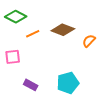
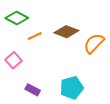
orange semicircle: (89, 41) -> (94, 43), size x1.5
pink square: (13, 57) -> (14, 60), turned -35

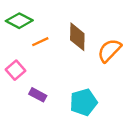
brown diamond: (66, 32) -> (77, 37), turned 70
purple rectangle: (33, 90) -> (38, 95), moved

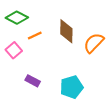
pink square: (16, 70) -> (14, 50), moved

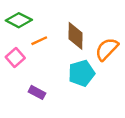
cyan pentagon: (72, 87) -> (81, 73), moved

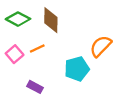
brown diamond: (75, 36) -> (51, 20), moved
orange line: (39, 41) -> (37, 48), moved

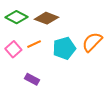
brown diamond: (51, 20) -> (47, 18), turned -70
cyan pentagon: (77, 69) -> (64, 48), moved

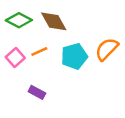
brown diamond: (47, 18) -> (54, 21), turned 40

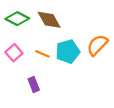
orange line: (39, 52) -> (42, 54), moved, turned 48
purple rectangle: (37, 92) -> (34, 84), turned 40

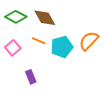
orange line: (42, 54) -> (39, 41), moved

